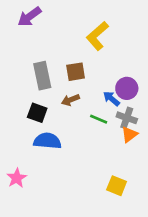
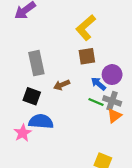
brown square: (76, 72) -> (87, 56), moved
green line: (99, 119) -> (96, 102), moved
pink star: (17, 178) -> (23, 133), moved

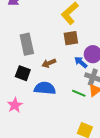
green line: (96, 102) -> (79, 93), moved
blue semicircle: (41, 122) -> (45, 88), moved

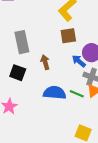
brown arrow: (49, 63) -> (45, 62), turned 96
blue semicircle: (45, 88) -> (55, 93), moved

